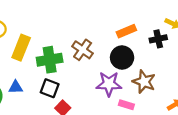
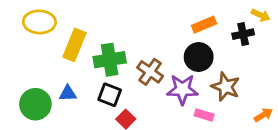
brown cross: (83, 50) -> (150, 72), moved

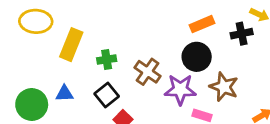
green cross: (110, 60) -> (107, 60), size x0.6
black square: (110, 95) -> (107, 95), turned 30

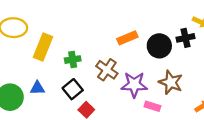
orange rectangle: (202, 24) -> (127, 38), moved
black circle: (197, 57) -> (159, 46), moved

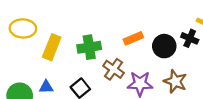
black cross: (186, 38) -> (190, 38), turned 35
green cross: (73, 60) -> (89, 47), moved, size x1.5

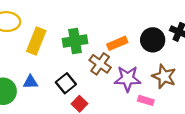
orange rectangle: (133, 38) -> (117, 43), moved

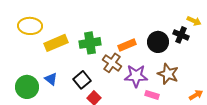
yellow rectangle: (36, 41) -> (56, 43), turned 45
blue triangle: (30, 82) -> (51, 79), turned 40

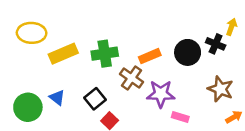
yellow arrow: (194, 21) -> (231, 27), turned -96
brown star: (168, 74) -> (220, 89), moved

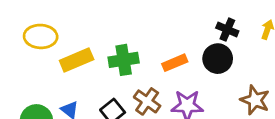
black cross: (216, 44) -> (227, 30), moved
brown cross: (131, 78) -> (147, 101), moved

